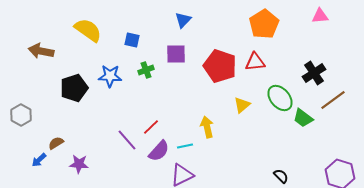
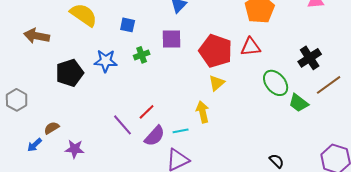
yellow triangle: (242, 105) -> (217, 83), moved

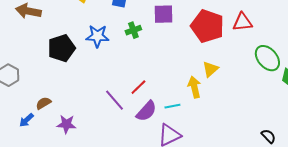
yellow triangle: (217, 83) -> (210, 69), moved

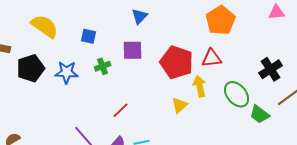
black pentagon: (61, 48) -> (31, 68), moved
red line: (138, 87) -> (121, 110), moved
yellow arrow: (194, 87) -> (200, 86), moved

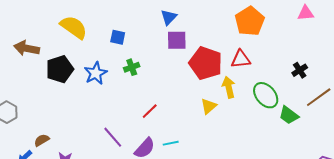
purple square: (133, 50) -> (177, 40), moved
black cross: (271, 69) -> (300, 70), size x0.7
blue star: (67, 72) -> (96, 73), turned -30

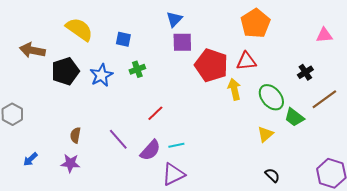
pink triangle: (306, 13) -> (324, 35), moved
yellow triangle: (209, 106) -> (265, 134), moved
brown semicircle: (42, 140) -> (75, 135), moved, turned -49

